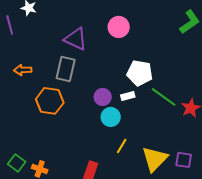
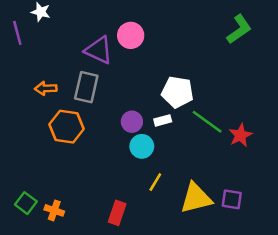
pink circle: (119, 27) -> (131, 35), moved
orange arrow: (23, 70) -> (46, 88), moved
yellow triangle: (155, 159) -> (196, 198), turned 32

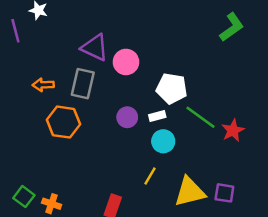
pink circle: (131, 35) -> (126, 62), moved
cyan circle: (142, 146) -> (163, 141), moved

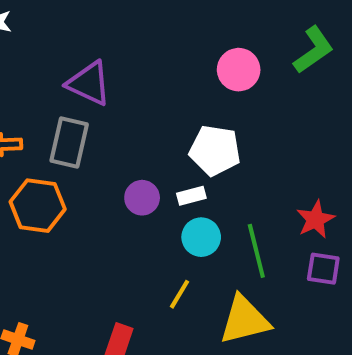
pink circle: (126, 62) -> (239, 70), moved
green line: (200, 117) -> (256, 251), moved, turned 40
purple square: (224, 193) -> (323, 269), moved

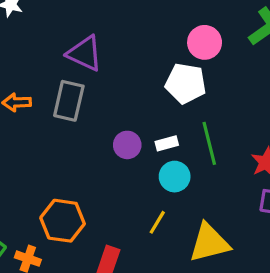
white pentagon: (215, 150) -> (186, 83), moved
orange hexagon: (38, 206) -> (63, 221), moved
green line: (256, 251) -> (209, 143), moved

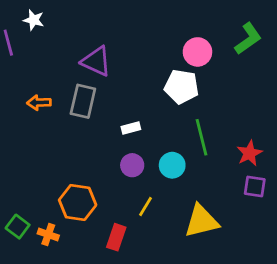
white rectangle: (167, 143) -> (131, 128), moved
purple circle: (127, 145) -> (132, 165), moved
yellow line: (157, 222) -> (146, 207), moved

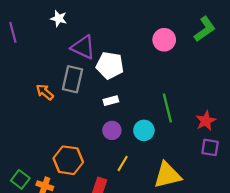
white star: (34, 20) -> (59, 18), moved
white pentagon: (181, 87) -> (110, 65), moved
orange arrow: (39, 103) -> (45, 92), moved, turned 42

